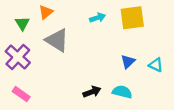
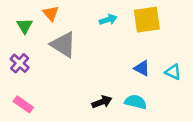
orange triangle: (46, 12) -> (51, 13), turned -32
purple cross: (18, 57) -> (20, 63), size x0.7
blue triangle: (128, 62) -> (142, 68), turned -48

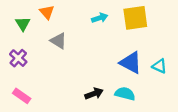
gray triangle: (63, 45) -> (58, 41), size x0.7
blue triangle: (142, 68) -> (131, 63), size x1.5

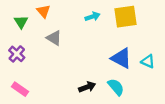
cyan semicircle: (125, 94) -> (116, 87), turned 36

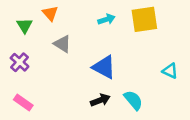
blue triangle: (121, 58) -> (104, 67), moved

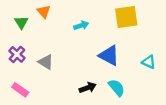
cyan arrow: (106, 19) -> (81, 26), moved
gray triangle: (62, 44) -> (46, 62), moved
blue triangle: (104, 67) -> (109, 55), moved

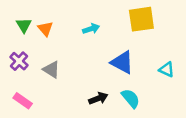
orange triangle: (44, 12) -> (45, 29), moved

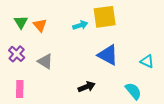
yellow square: (141, 19) -> (105, 17), moved
cyan semicircle: (131, 98) -> (133, 91), moved
pink rectangle: (23, 101) -> (20, 89), turned 56

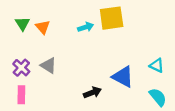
purple cross: (17, 54) -> (21, 68), moved
blue triangle: (108, 55) -> (123, 77), moved
cyan semicircle: (133, 91) -> (158, 97), moved

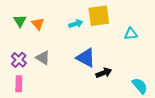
cyan triangle: (157, 65) -> (131, 34), moved, turned -32
blue triangle: (123, 77) -> (86, 58), moved
black arrow: (92, 93) -> (104, 73), moved

